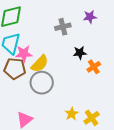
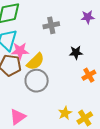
gray cross: (63, 27) -> (51, 25), moved
orange cross: (94, 67) -> (89, 75), moved

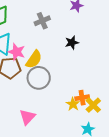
pink star: (20, 51) -> (17, 52), turned 30
orange cross: (89, 75) -> (82, 98), moved, turned 32

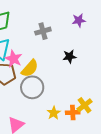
yellow star: (73, 104) -> (54, 113), moved
yellow cross: (93, 105) -> (85, 105), moved

